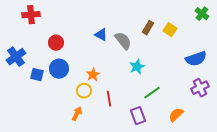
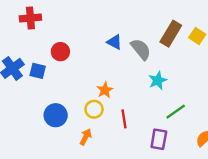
brown rectangle: (148, 28) -> (171, 34), size x1.5
blue circle: (59, 69) -> (56, 115), moved
blue square: (37, 75) -> (38, 71), moved
purple rectangle: (138, 116) -> (159, 139), turned 30

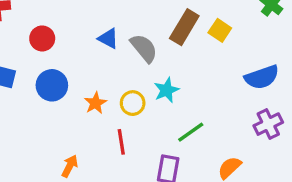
red circle: (60, 52) -> (42, 38), moved
yellow circle: (94, 109) -> (133, 103), moved
blue circle: (56, 115) -> (52, 85), moved

